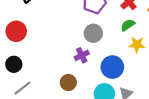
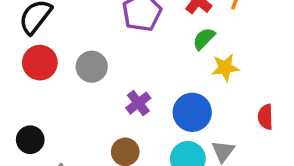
red circle: (16, 31) -> (40, 63), moved
gray circle: (93, 33) -> (92, 67), moved

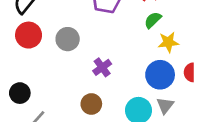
blue circle: (192, 112) -> (160, 75), moved
red semicircle: (265, 117) -> (189, 72), moved

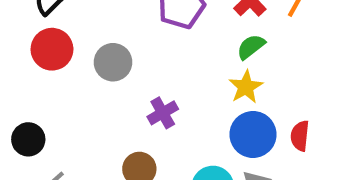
yellow star: (168, 42) -> (246, 87), moved, turned -30

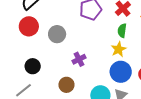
green semicircle: (251, 47) -> (122, 31), turned -48
black circle: (28, 139) -> (33, 66), moved

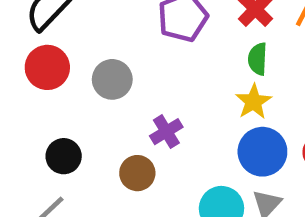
brown circle: (66, 85) -> (137, 173), moved

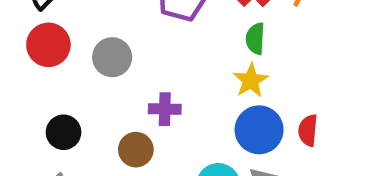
purple cross: (166, 132) -> (165, 109), turned 32

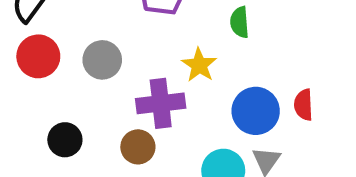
yellow star: (251, 81) -> (199, 65), moved
purple cross: (165, 109) -> (161, 103), size x1.5

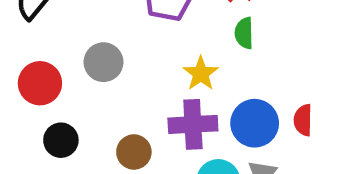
red circle: (38, 56) -> (40, 83), moved
purple cross: (161, 103) -> (193, 124), moved

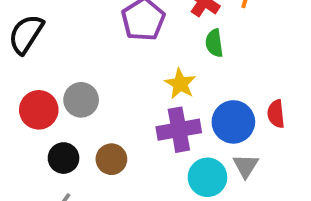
gray circle: (104, 62) -> (81, 100), moved
brown circle: (134, 152) -> (111, 159), moved

